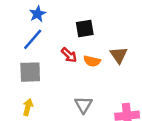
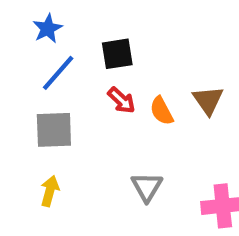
blue star: (37, 14) -> (48, 29), moved
black square: (85, 28) -> (117, 54), moved
orange semicircle: (92, 61) -> (162, 111), turned 49

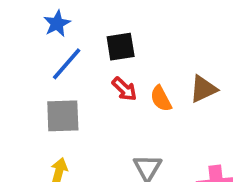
brown triangle: (208, 100) -> (203, 89), turned 40

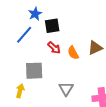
blue star: (57, 24) -> (35, 14), moved
gray square: (63, 116) -> (34, 71), moved

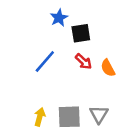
blue line: (24, 35) -> (45, 62), moved
gray square: (34, 71) -> (69, 117), moved

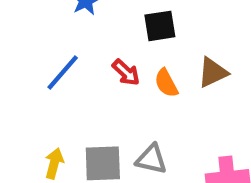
black square: (81, 33) -> (160, 26), moved
gray triangle: (99, 114) -> (151, 159), turned -48

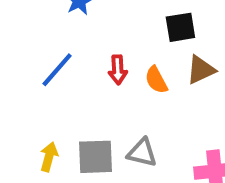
black square: (160, 26) -> (180, 27), moved
red arrow: (126, 72) -> (118, 70), turned 44

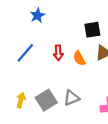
gray triangle: (142, 153) -> (72, 98), turned -35
gray square: (95, 157) -> (46, 100), turned -30

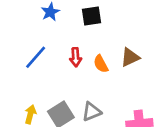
black square: (92, 30) -> (92, 16), moved

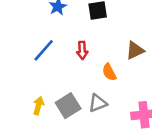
orange semicircle: (101, 64) -> (109, 72), moved

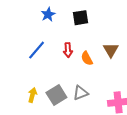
brown triangle: (135, 50) -> (111, 50), turned -35
orange semicircle: (109, 72) -> (87, 58), moved

